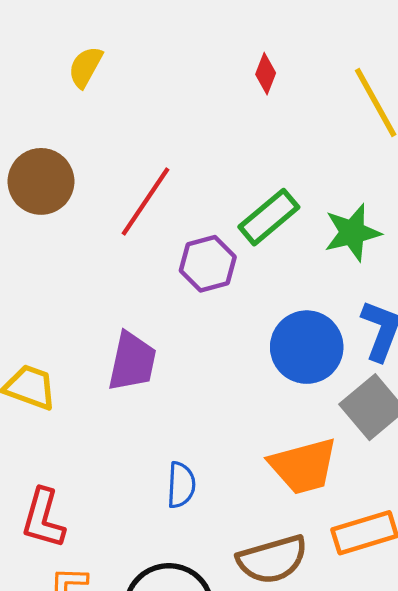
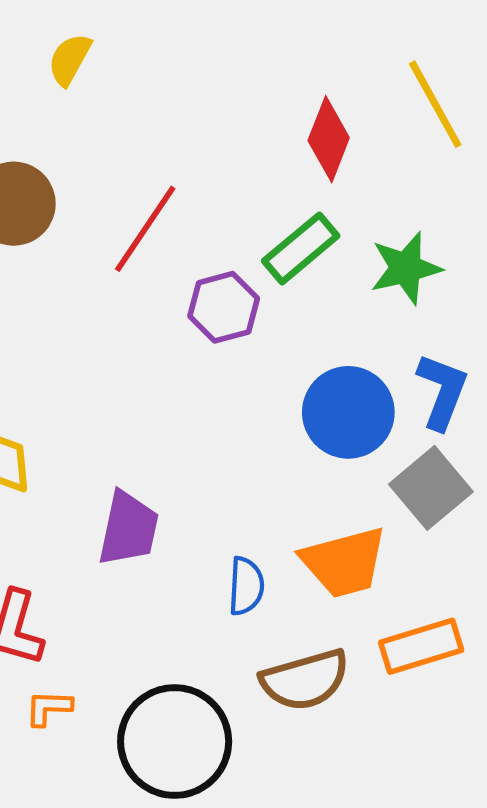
red diamond: (266, 74) -> (329, 139), moved, size x1.6
purple trapezoid: (132, 362) -> (128, 529), moved
blue semicircle: (181, 485) -> (246, 586), moved

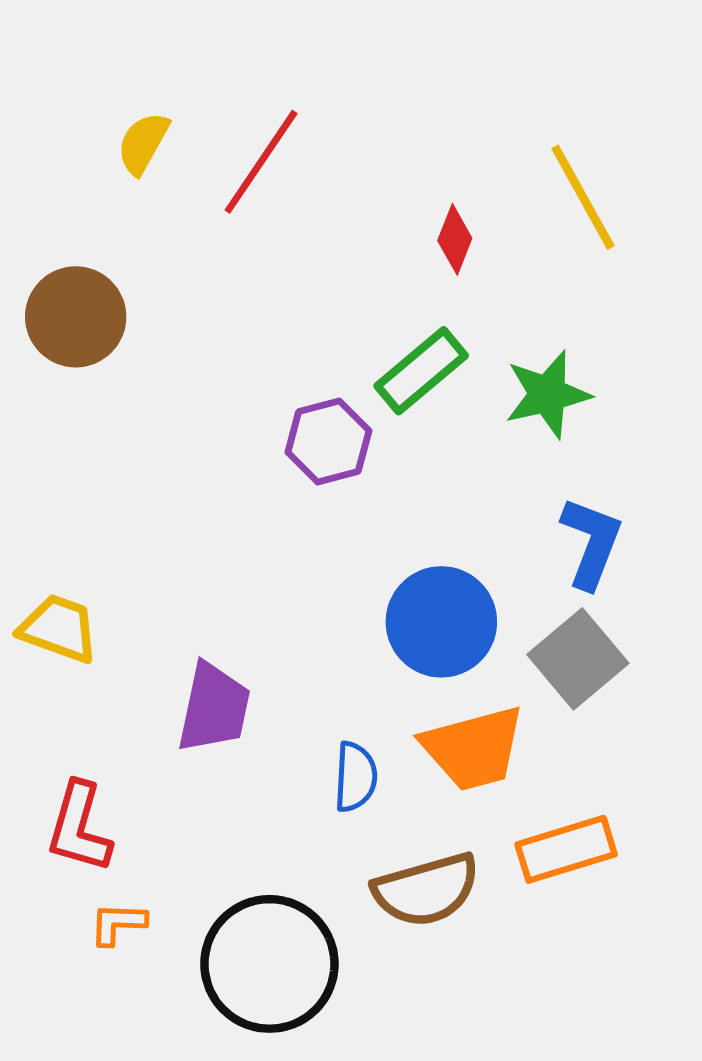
red diamond: (329, 139) -> (455, 239), size x0.7
red line: (145, 229) -> (261, 162), moved
blue circle: (348, 412) -> (441, 622), moved

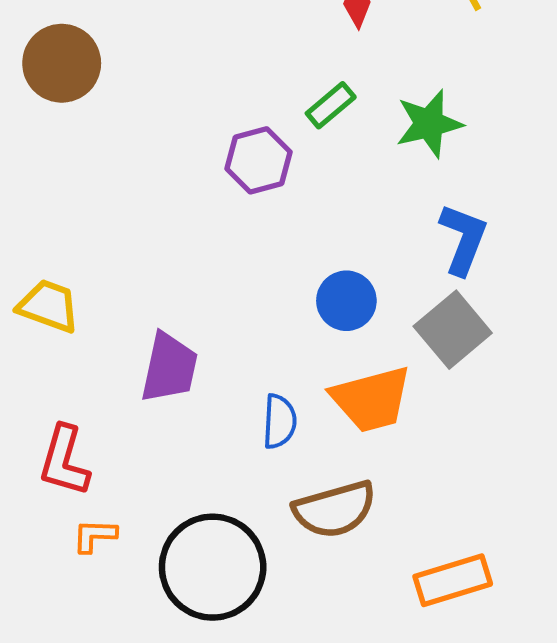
green rectangle: (421, 371) -> (331, 105), size x0.7
blue circle: (441, 622) -> (346, 301), size x0.7
orange rectangle: (566, 849) -> (453, 580), moved

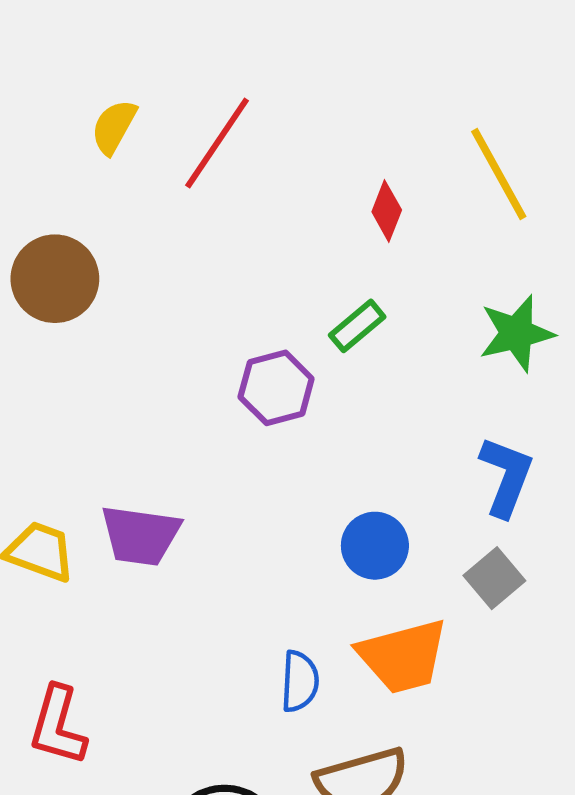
green star: (429, 124) -> (516, 333), moved
gray square: (453, 330) -> (494, 578), size x0.7
purple trapezoid: (169, 368) -> (140, 535), moved, turned 86

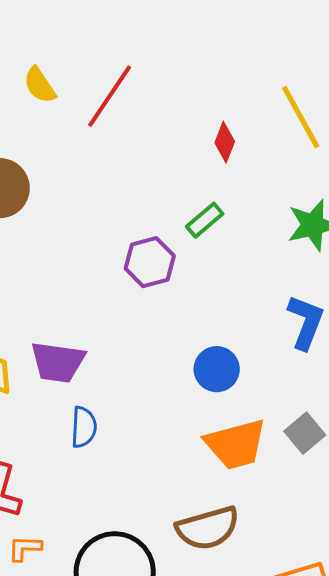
yellow semicircle: (114, 127) -> (40, 85), turned -63
gray square: (494, 578) -> (305, 433), moved
blue semicircle: (300, 681) -> (84, 427), moved

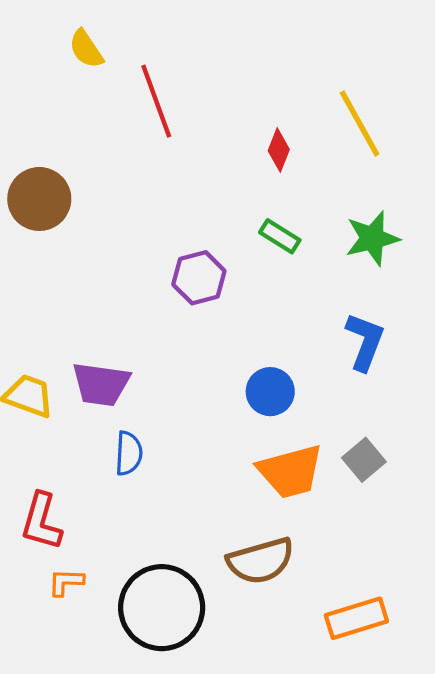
yellow semicircle: (40, 85) -> (86, 49), moved
red line: (110, 96) -> (156, 101), turned -54
green rectangle: (205, 220) -> (280, 236), moved, turned 72

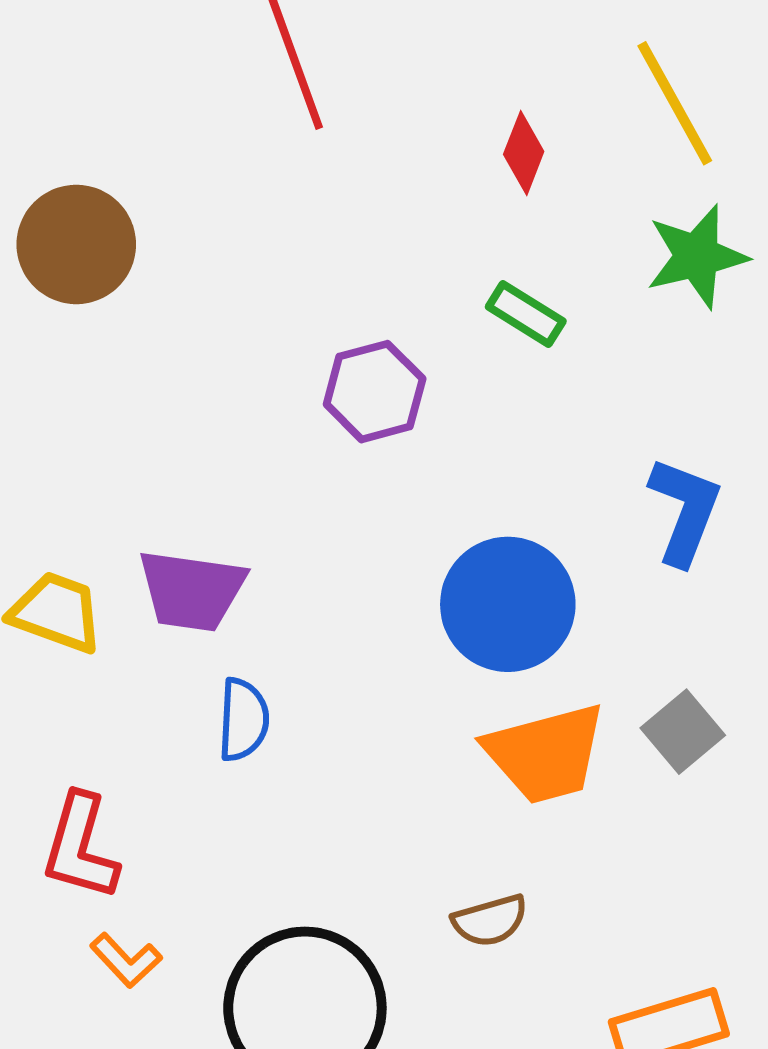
green star: (372, 238) -> (697, 256), moved
blue circle: (270, 392) -> (508, 604), size x1.5
brown semicircle: (261, 561) -> (490, 921), size x0.6
orange L-shape: (66, 582) -> (126, 960), turned -135

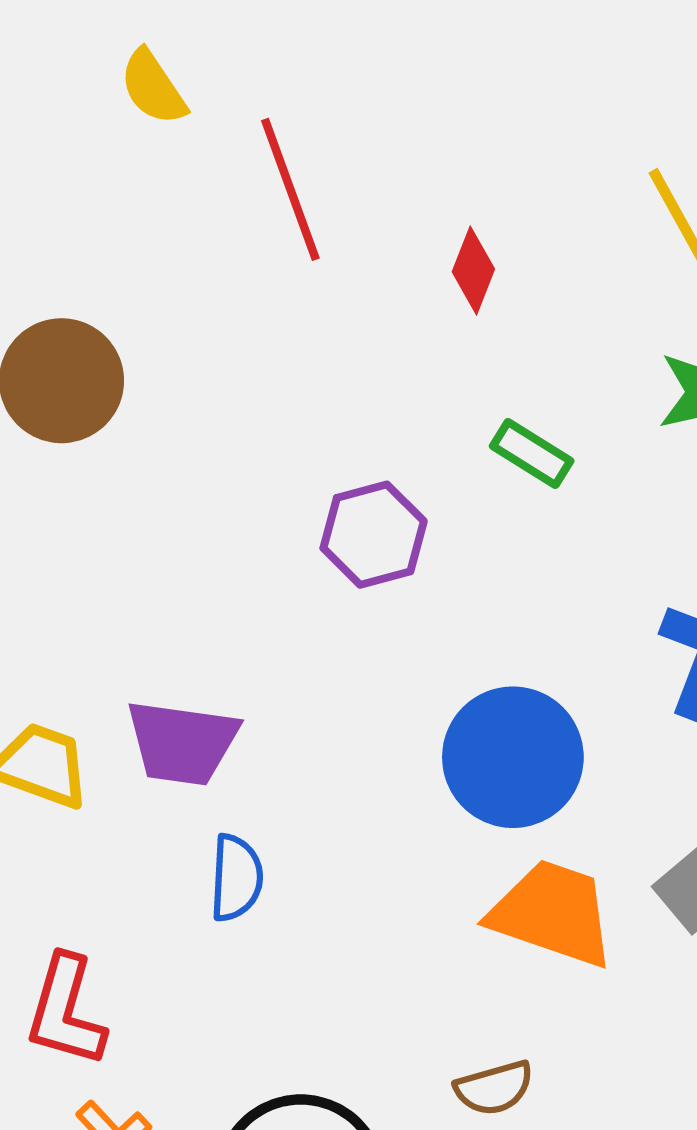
red diamond: (524, 153) -> (473, 270), moved
orange trapezoid: (546, 754) -> (552, 913), turned -146

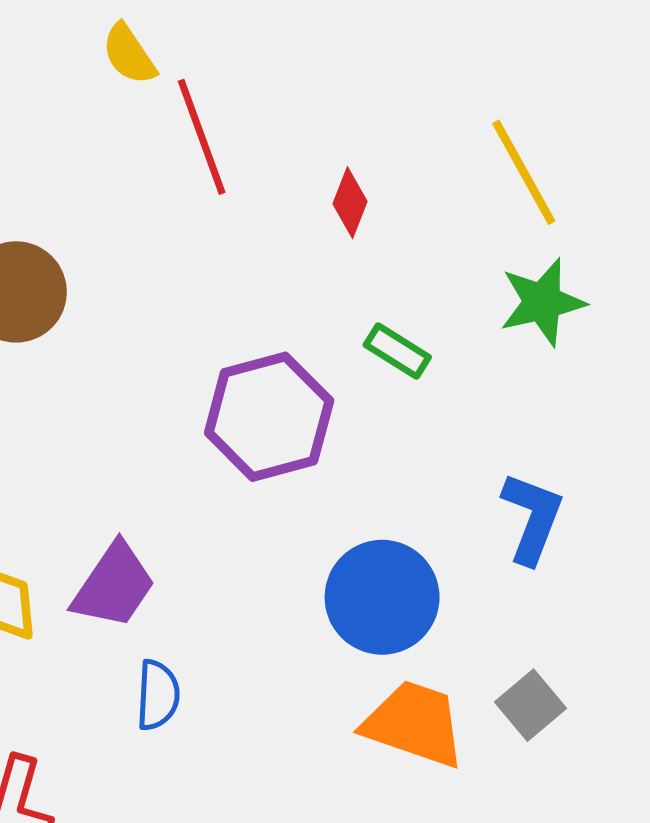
yellow semicircle: (153, 87) -> (129, 54), moved
purple hexagon: (374, 535) -> (269, 417), size x1.5
purple trapezoid: (182, 743) -> (114, 585), turned -64

